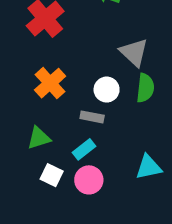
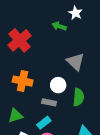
orange cross: (50, 83) -> (23, 81), turned -36
green semicircle: (145, 88) -> (78, 97), moved

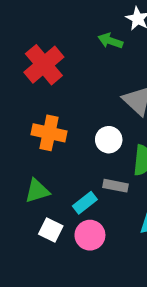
gray rectangle: (49, 102) -> (116, 186), moved

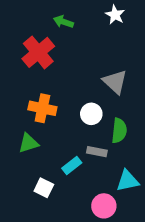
green arrow: (110, 41) -> (63, 22), moved
green triangle: (37, 191) -> (29, 143), moved
pink circle: (90, 235) -> (104, 206), moved

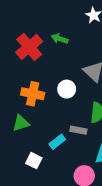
green arrow: (63, 22) -> (60, 39), moved
white circle: (91, 114) -> (67, 89), moved

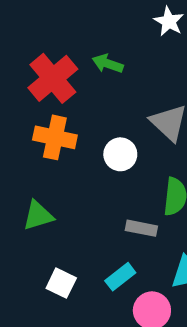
orange cross: (33, 94) -> (55, 137), moved
cyan rectangle: (57, 142) -> (120, 277), moved

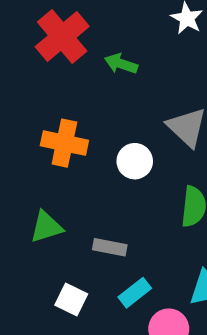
red cross: (53, 78) -> (62, 37), moved
gray rectangle: (141, 228) -> (110, 247), moved

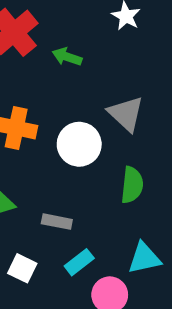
white circle: (135, 161) -> (79, 144), size x1.4

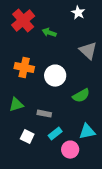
gray triangle: (126, 114) -> (88, 51), moved
green semicircle: (132, 185) -> (81, 96), turned 54

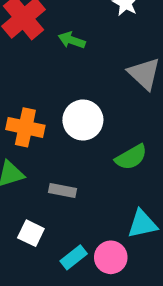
orange cross: (24, 68) -> (25, 127), moved
cyan rectangle: (55, 134) -> (74, 257), moved

